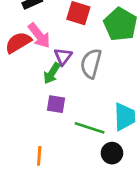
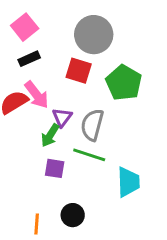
green line: (90, 128) -> (89, 155), moved
black circle: (112, 153) -> (73, 215), moved

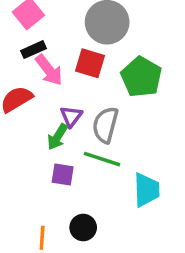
pink arrow: (37, 95) -> (49, 70), moved

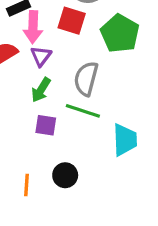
pink arrow: (49, 70) -> (33, 27), turned 40
purple triangle: (71, 116) -> (41, 56), moved

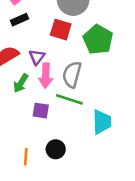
pink arrow: (33, 27) -> (46, 76), moved
green arrow: (41, 90) -> (21, 83), moved

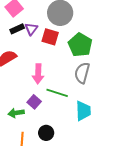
purple triangle: (37, 57) -> (31, 29), moved
gray semicircle: (72, 74) -> (82, 73), moved
green arrow: (21, 83) -> (16, 113), moved, turned 49
purple square: (41, 111) -> (34, 102), turned 32

